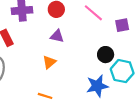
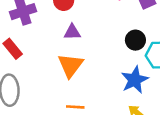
orange triangle: (49, 62) -> (70, 65), size x1.5

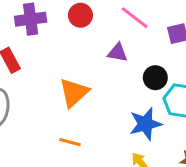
purple triangle: (72, 32) -> (118, 53), moved

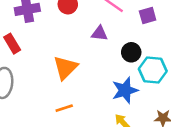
orange line: (70, 142) -> (64, 108), turned -30

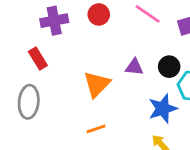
purple triangle: (100, 33) -> (134, 67), moved

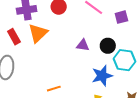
orange triangle: (97, 84) -> (38, 33), moved

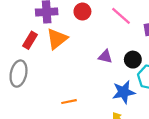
red rectangle: (14, 37) -> (30, 40), turned 56

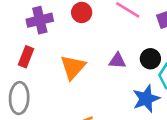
orange triangle: (57, 39) -> (73, 67), moved

